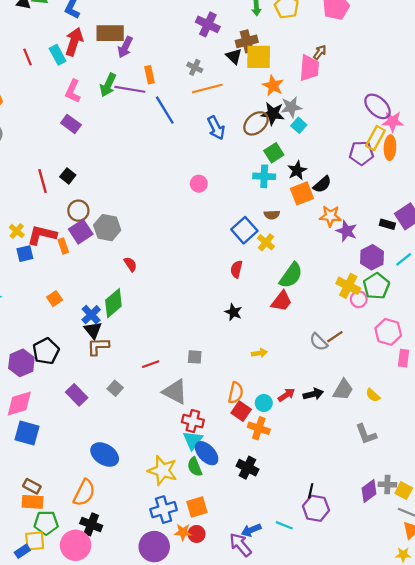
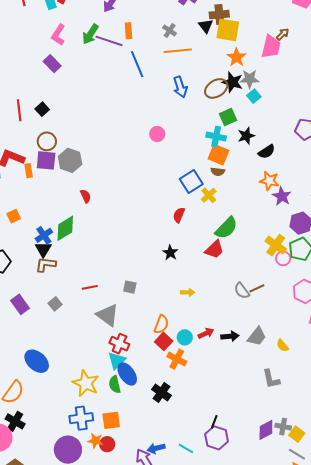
orange square: (302, 193) -> (218, 155), moved, turned 35
purple square: (81, 232) -> (46, 160), turned 30

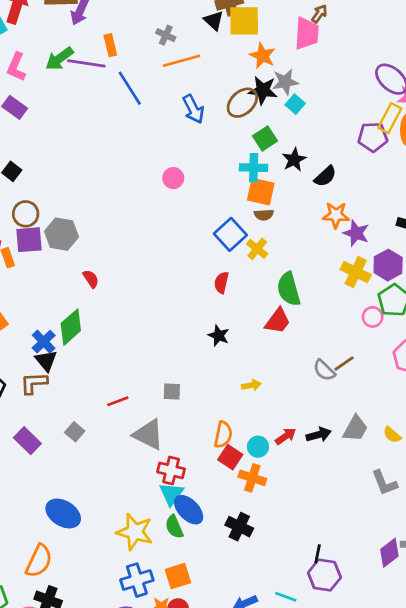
green arrow: (90, 34) -> (59, 59), turned 30
green semicircle: (226, 228) -> (289, 289), turned 130
yellow cross: (276, 245) -> (356, 272), moved
brown L-shape: (46, 264) -> (34, 383), moved

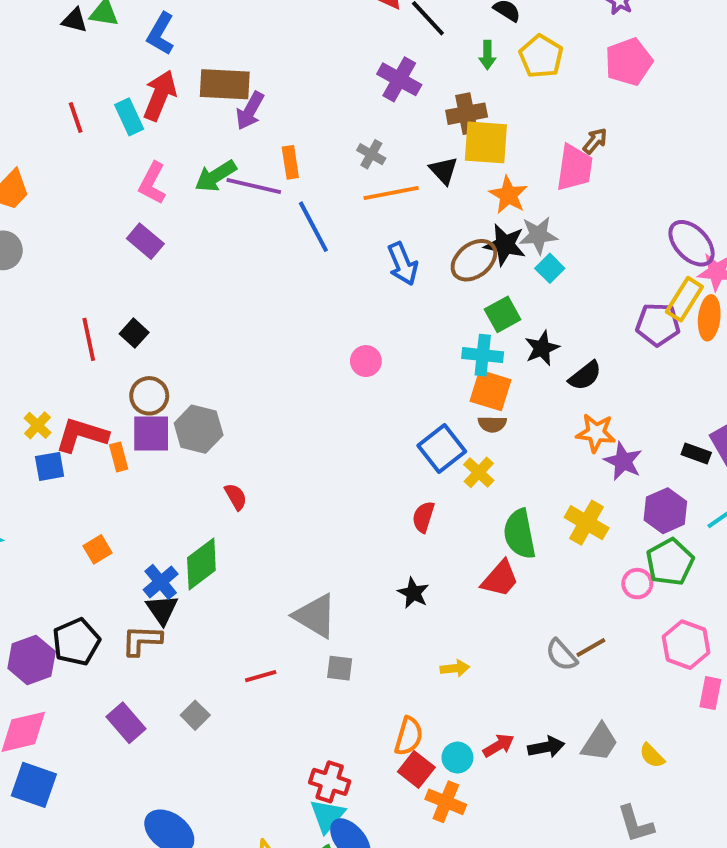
black triangle: (214, 21) -> (444, 170), moved
yellow cross: (356, 272) -> (587, 523), moved
gray triangle: (148, 435) -> (315, 616), moved

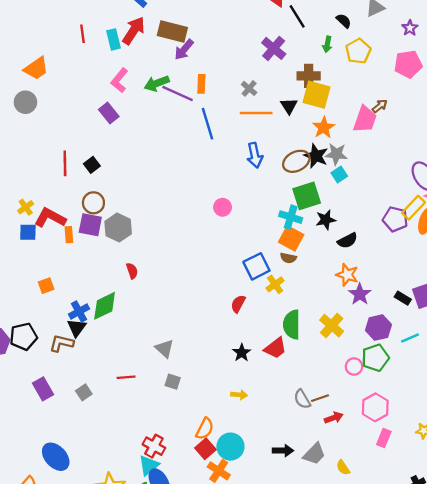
green square: (503, 314) -> (307, 196), size x1.4
black star: (413, 593) -> (242, 353), moved
gray triangle: (315, 616) -> (164, 349), size x0.7
red arrow: (499, 746) -> (334, 418), moved
cyan circle: (457, 758) -> (230, 447), size x1.5

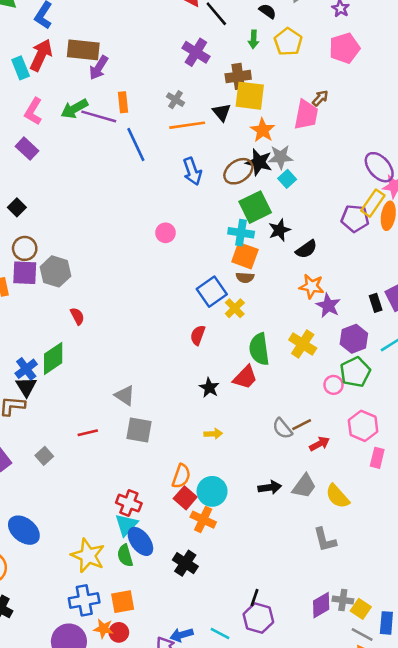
black rectangle: (403, 298) -> (376, 303), turned 49
gray square: (173, 382) -> (139, 430), size x1.5
yellow semicircle: (343, 467) -> (338, 496), size x1.5

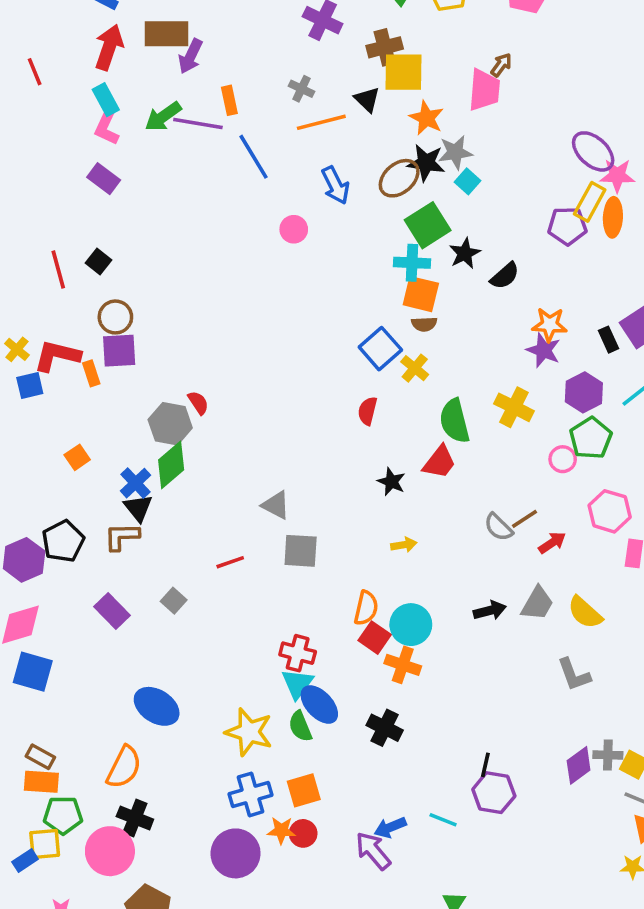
cyan rectangle: (21, 68) -> (106, 100), moved
pink circle: (165, 233) -> (294, 229), moved
gray hexagon: (55, 271) -> (170, 424), moved
orange star: (312, 286) -> (550, 325), moved

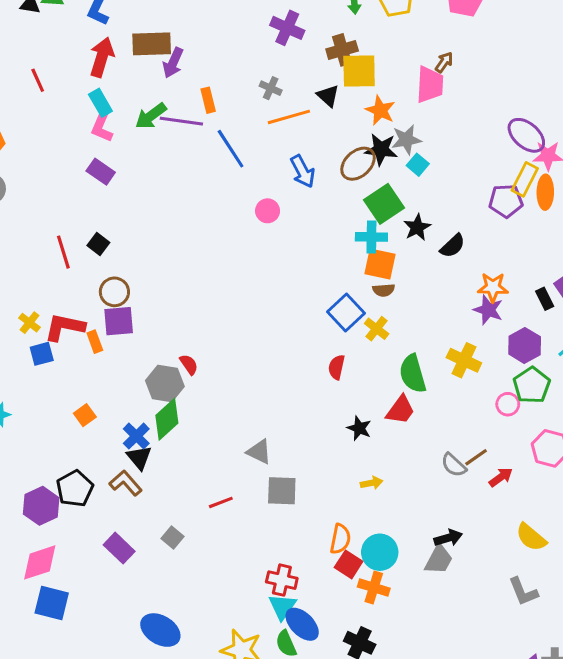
brown L-shape: (122, 537) -> (126, 483), turned 52
gray trapezoid: (537, 603) -> (439, 560), moved

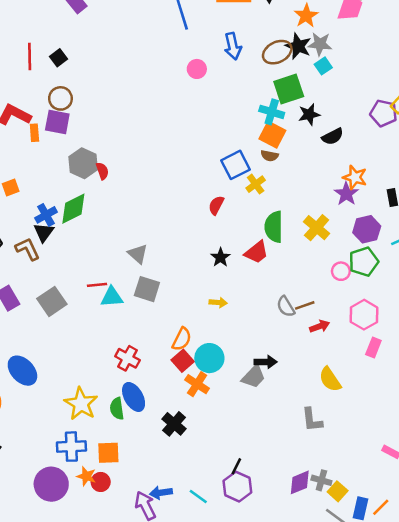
gray hexagon: (165, 383) -> (83, 163), moved
gray square: (172, 537) -> (52, 301), size x1.6
cyan triangle: (282, 607) -> (112, 297), moved, turned 35

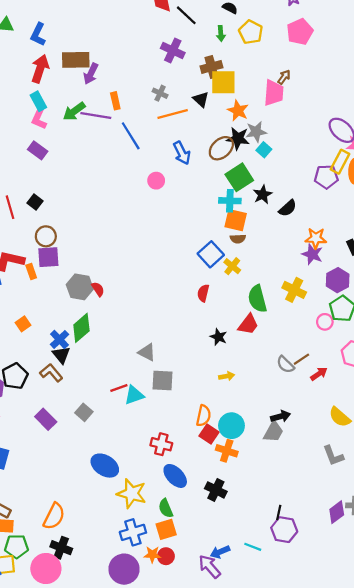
gray square: (52, 301) -> (84, 412), size x0.7
blue ellipse: (22, 371) -> (105, 466), moved
green semicircle: (117, 409) -> (166, 508), moved

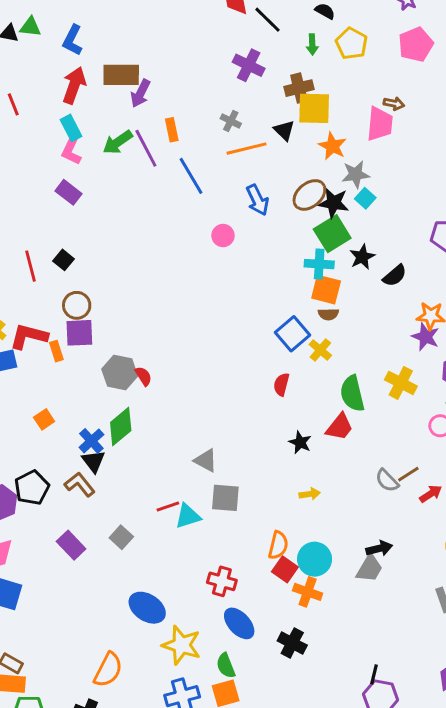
brown arrow: (284, 77) -> (394, 104), turned 64
purple line: (96, 115) -> (146, 148), turned 52
black star: (238, 138) -> (334, 203), moved
orange semicircle: (54, 516) -> (108, 670), moved

